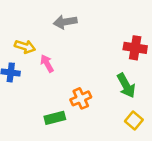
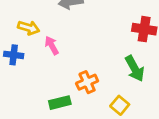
yellow square: (134, 120) -> (120, 105), moved

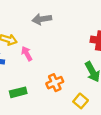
green rectangle: (60, 103) -> (18, 92), moved

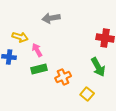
green rectangle: (18, 92) -> (39, 69), moved

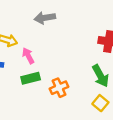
yellow square: (87, 94) -> (100, 103), moved

